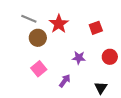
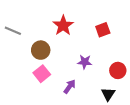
gray line: (29, 19) -> (13, 31), moved
brown circle: (38, 38) -> (41, 50), moved
red circle: (110, 57) -> (118, 70), moved

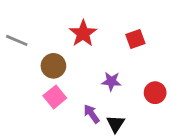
purple arrow: (70, 87) -> (92, 114), turned -72
black triangle: (108, 94) -> (116, 124), moved

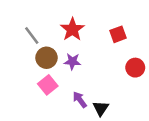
gray line: (17, 40) -> (32, 36), moved, turned 30
purple star: (111, 81) -> (72, 61), moved
red circle: (155, 93) -> (135, 68), moved

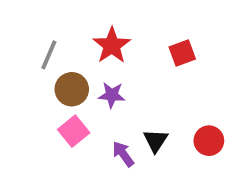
gray line: (32, 36) -> (49, 55), turned 60
red circle: (135, 68) -> (209, 141), moved
black triangle: (101, 108) -> (156, 141), moved

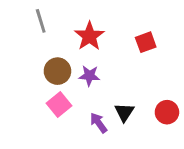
gray line: (49, 55) -> (41, 21), moved, turned -40

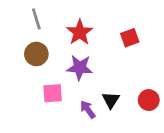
brown circle: (57, 71) -> (36, 54), moved
purple star: (89, 76) -> (80, 68), size x1.4
pink square: (59, 105) -> (53, 93), turned 35

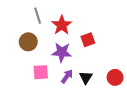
gray line: (36, 19) -> (38, 16), moved
red square: (130, 38) -> (88, 40), moved
purple arrow: (88, 109) -> (67, 76), moved, turned 72

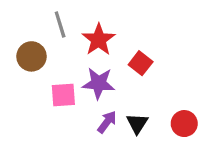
red square: (88, 40) -> (141, 63), turned -32
brown circle: (28, 42) -> (32, 56), moved
pink square: (41, 72) -> (63, 95), moved

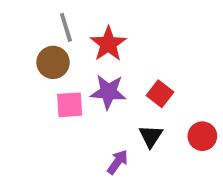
brown circle: (32, 56) -> (53, 62), moved
red square: (141, 63) -> (160, 94), moved
purple arrow: (107, 122) -> (118, 162), moved

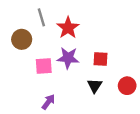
brown circle: (53, 62) -> (22, 39), moved
red square: (160, 94) -> (100, 59), turned -35
purple arrow: (118, 162) -> (48, 102), moved

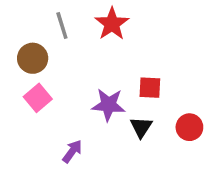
red star: (68, 28) -> (112, 24), moved
purple star: (68, 58) -> (108, 105), moved
pink square: (44, 66) -> (38, 98), moved, turned -36

